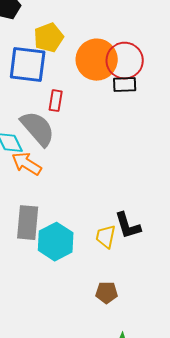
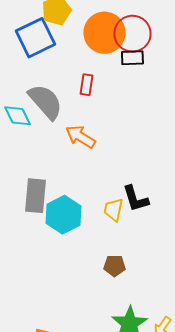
blue square: (28, 65) -> (35, 38), turned -33
red rectangle: (56, 101) -> (86, 85), moved
orange arrow: (27, 164) -> (80, 137), moved

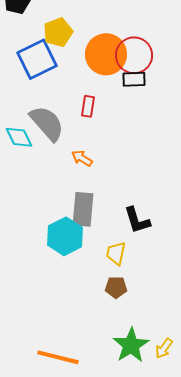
orange arrow: (80, 137) -> (82, 158), size x0.7
gray rectangle: (35, 196) -> (83, 209), moved
yellow trapezoid: (113, 210) -> (116, 253), moved

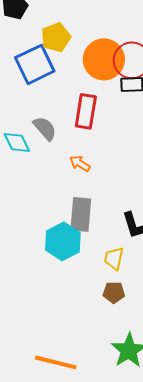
red rectangle: (88, 106) -> (86, 111), size x1.6
gray semicircle: (47, 123) -> (45, 128), size x0.7

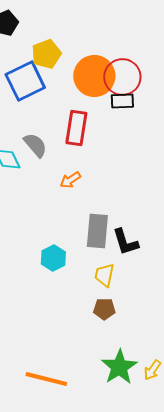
orange arrow: (80, 163) -> (70, 180), turned -65
gray rectangle: (81, 214) -> (97, 231), moved
cyan hexagon: (63, 241) -> (53, 258), size x0.7

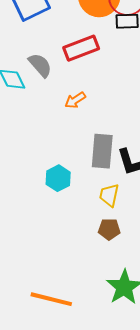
red rectangle: (76, 128) -> (81, 48), turned 60

